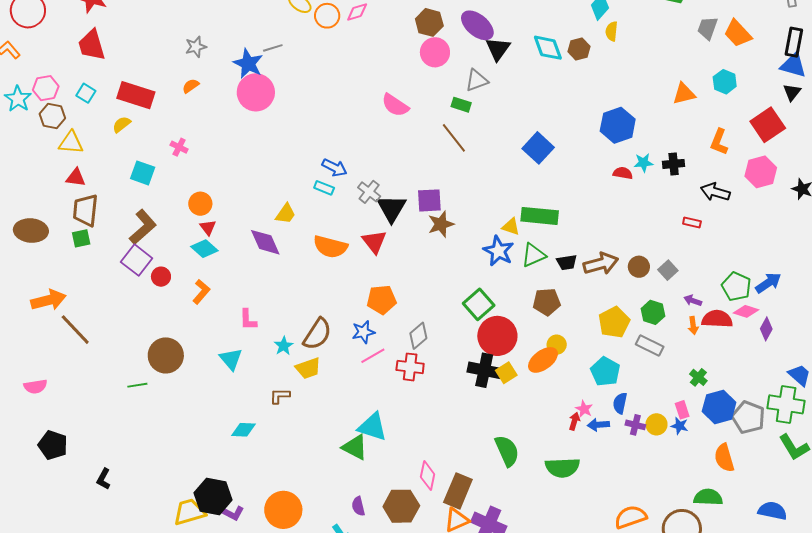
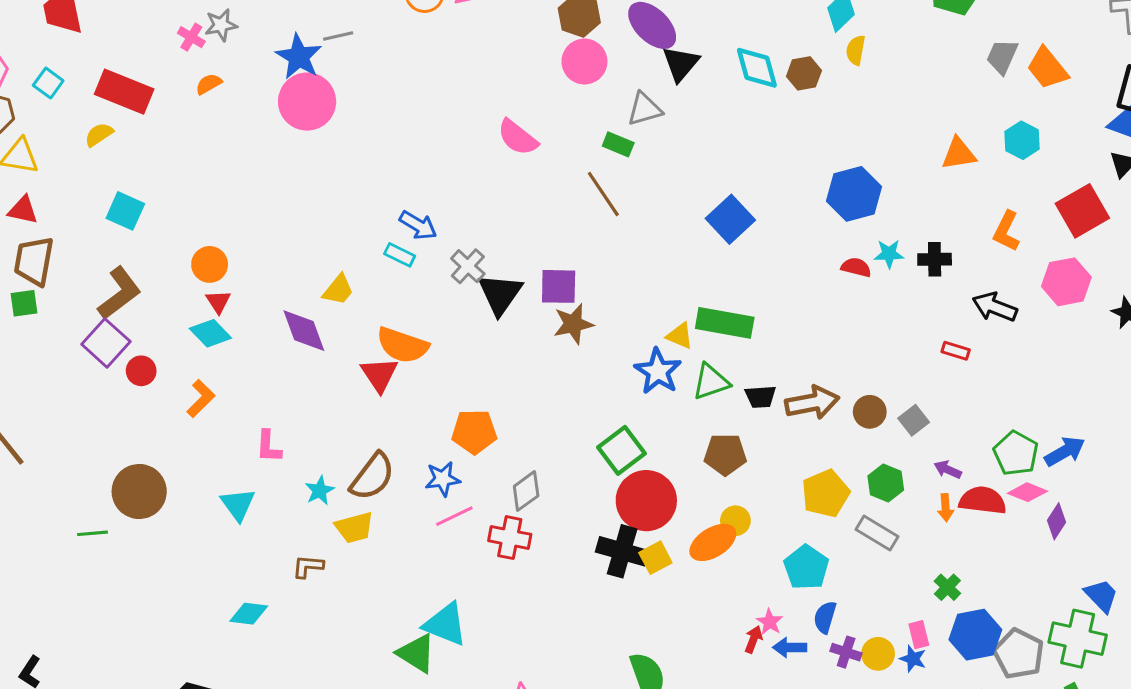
pink cross: (179, 147) -> (191, 37), moved
red triangle: (374, 242) -> (379, 375), moved

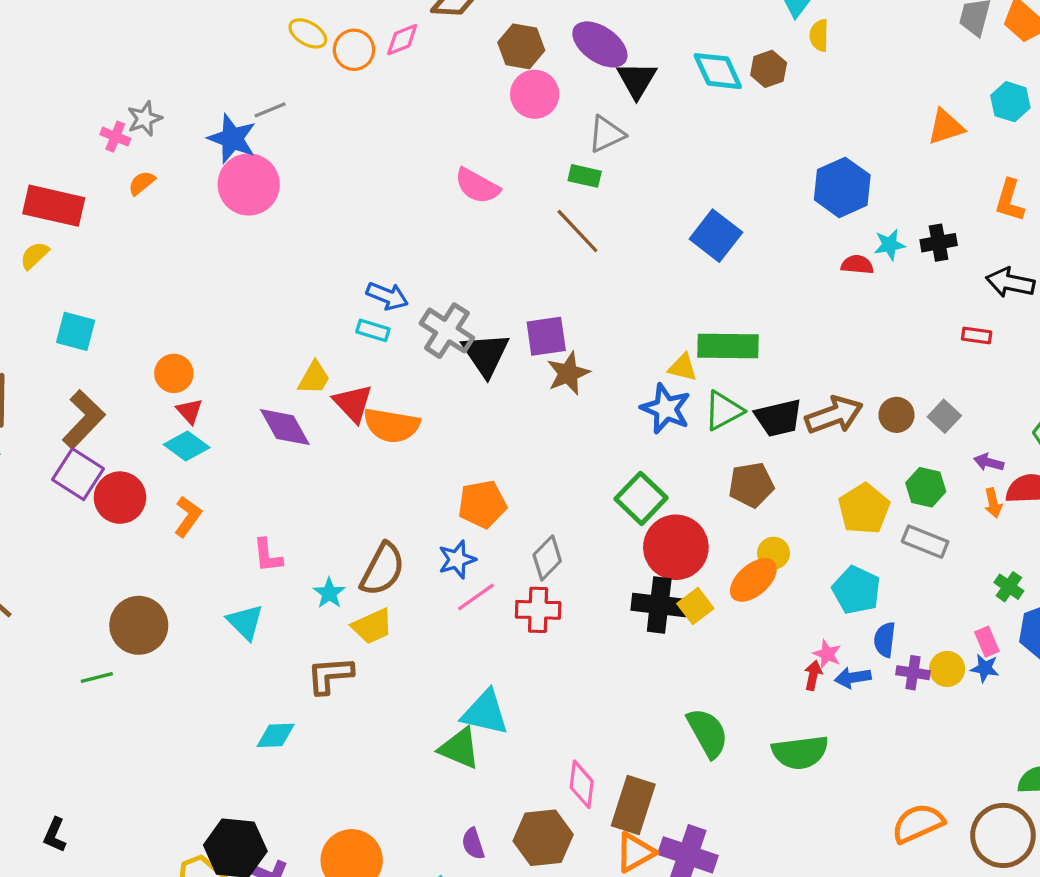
gray cross: (468, 266) -> (447, 331), size x1.4
red circle: (141, 371) -> (120, 498), size x1.6
red triangle: (379, 375) -> (353, 403), moved
black trapezoid: (760, 397) -> (778, 418), size x1.4
brown L-shape: (308, 566) -> (330, 675), size x1.4

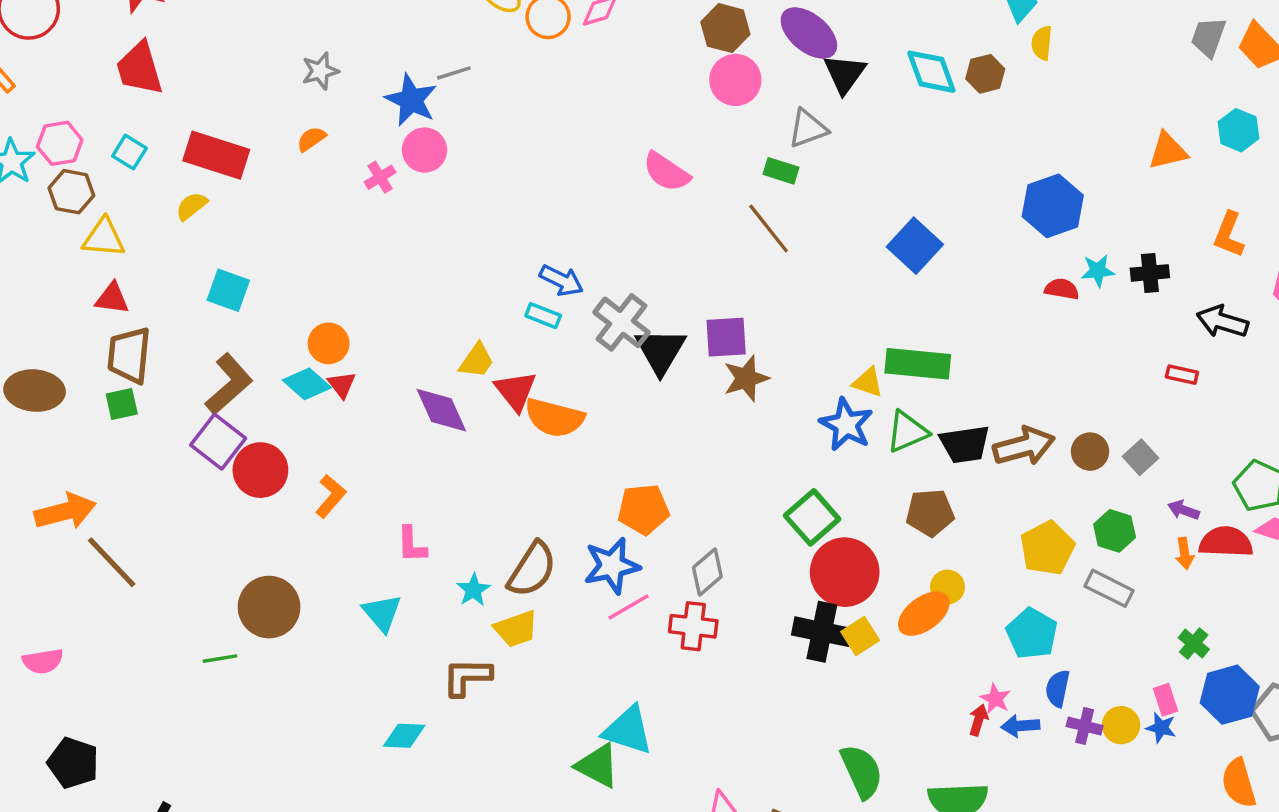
pink cross: (115, 137) -> (380, 177), moved, turned 32
pink circle: (249, 184) -> (425, 150), size x0.7
cyan diamond: (187, 446) -> (307, 384), moved
blue star: (457, 560) -> (612, 566), size x1.4

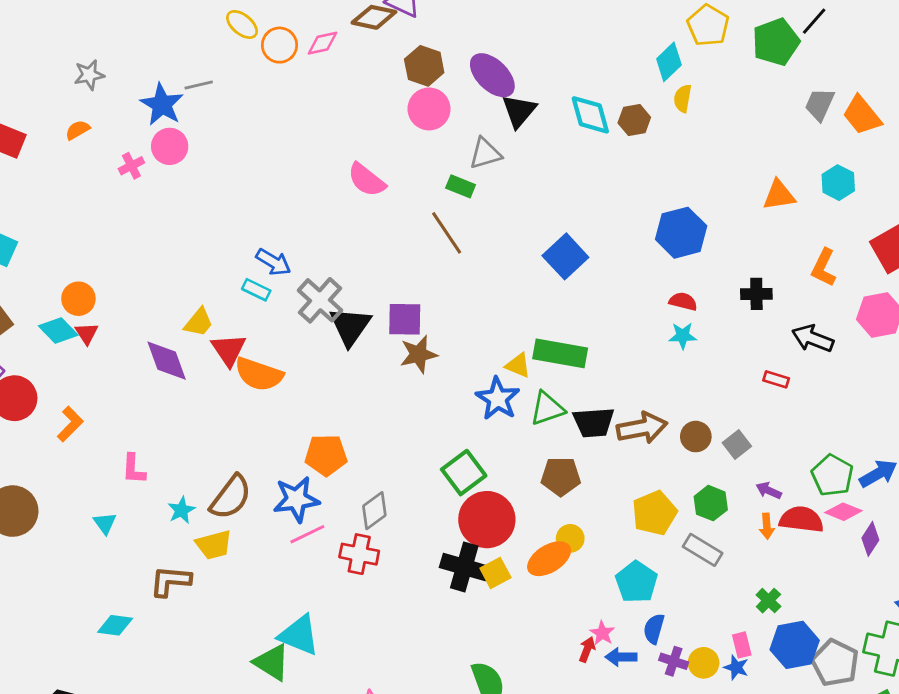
cyan star: (1098, 271) -> (683, 336), moved
cyan triangle: (382, 613) -> (105, 523), size x0.7

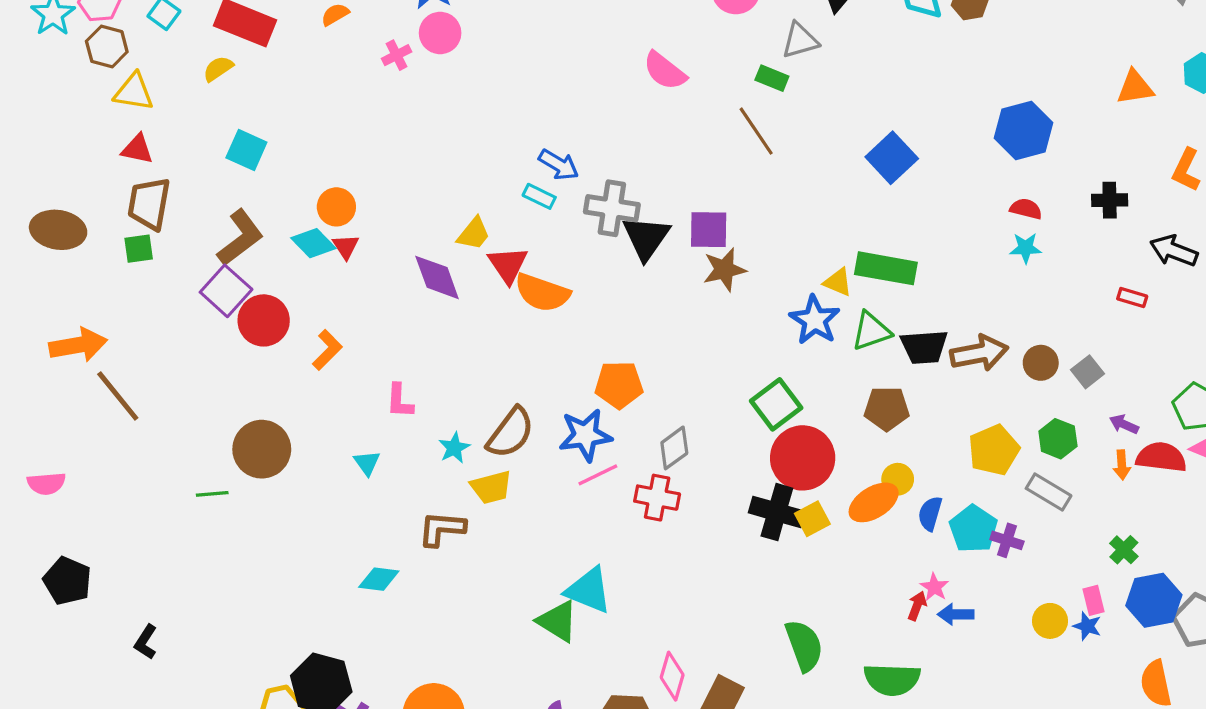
gray cross: (320, 300) -> (612, 208), turned -33
blue semicircle: (654, 629) -> (930, 514), moved
purple cross: (674, 661) -> (1007, 540), moved

